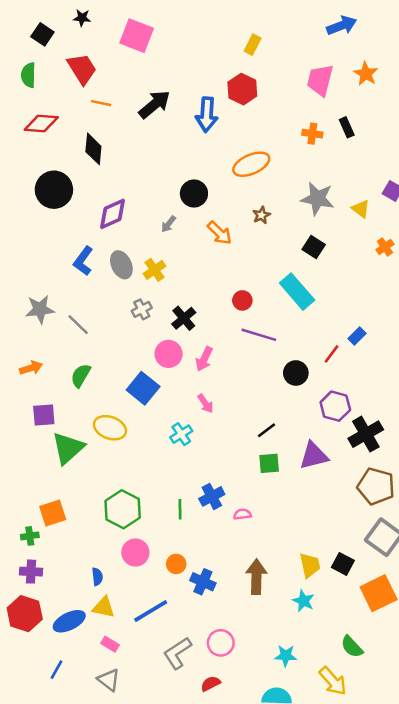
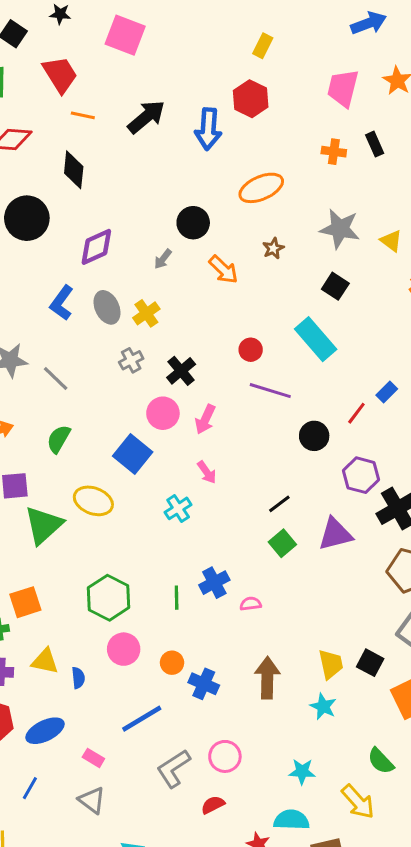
green square: (269, 463) -> (282, 543), turned -35
yellow triangle: (104, 607) -> (45, 661), moved

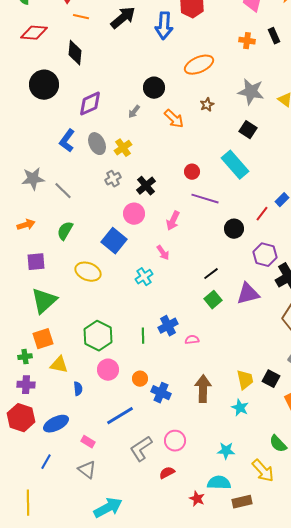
pink arrow: (205, 419) -> (173, 221), moved
green triangle: (43, 525) -> (44, 301), moved
yellow triangle: (45, 661) -> (59, 365), moved

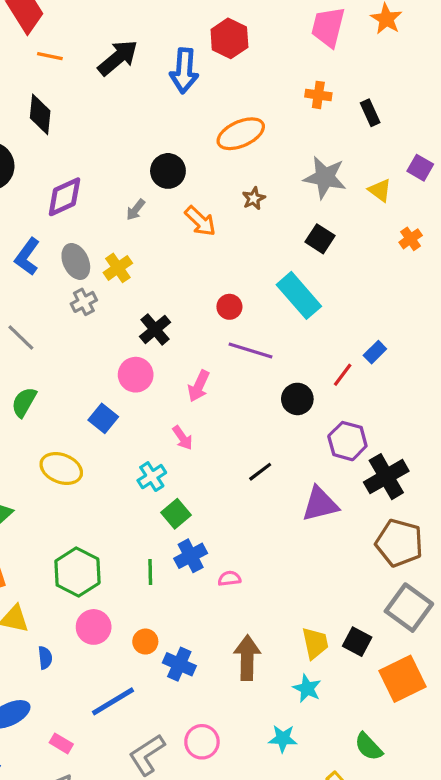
black rectangle: (274, 36) -> (370, 113), moved
gray cross: (113, 179) -> (84, 302), moved
blue square: (114, 241) -> (103, 418), size x0.7
green square: (213, 300) -> (176, 514), moved
cyan star: (226, 451) -> (283, 739), moved

